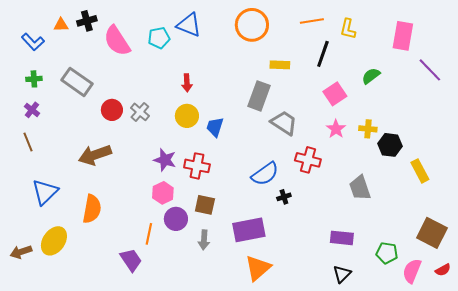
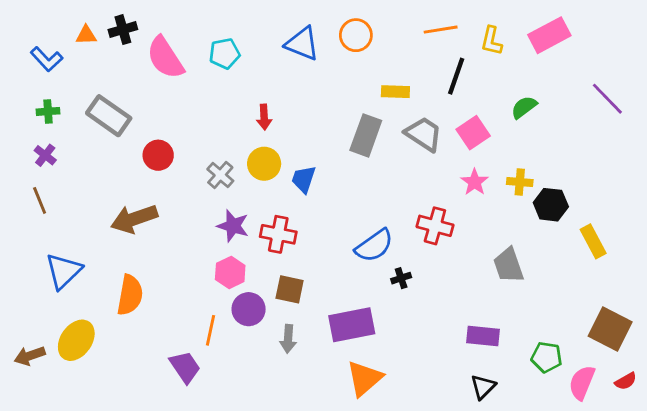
blue triangle: (189, 25) -> (302, 44), moved
orange circle: (252, 25) -> (356, 35), size x0.7
pink rectangle: (403, 36) -> (549, 35), moved, turned 52
gray cross: (140, 112) -> (220, 175), moved
gray trapezoid: (284, 123) -> (424, 134), moved

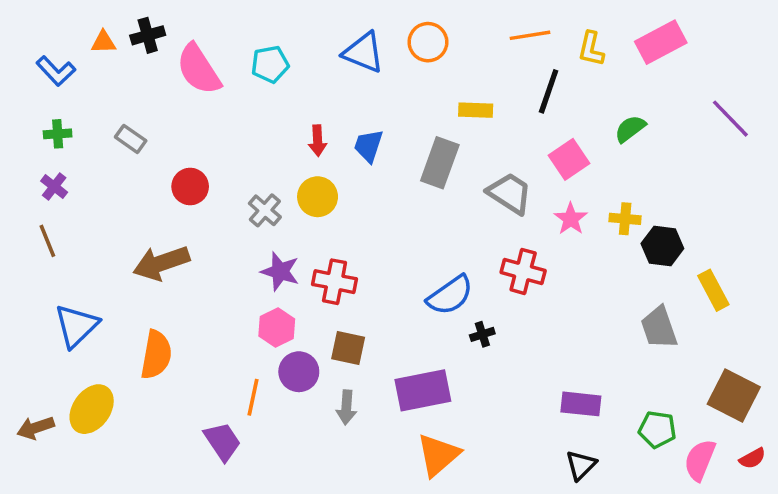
gray rectangle: (109, 116) -> (131, 139), size x0.6
gray trapezoid: (424, 134) -> (510, 193), moved
blue trapezoid: (304, 179) -> (369, 146), moved
gray trapezoid: (508, 265) -> (659, 328), moved

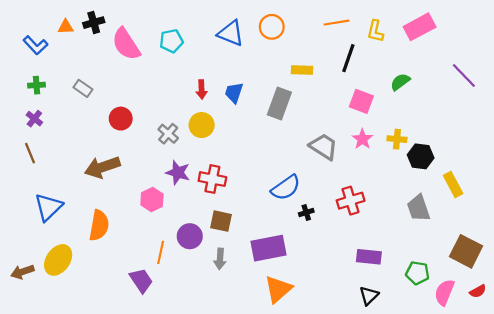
pink square: (569, 159) -> (361, 101), turned -35
gray trapezoid: (510, 193) -> (324, 147), moved
red cross: (523, 271) -> (351, 201), moved, turned -32
pink hexagon: (277, 328) -> (152, 200), moved

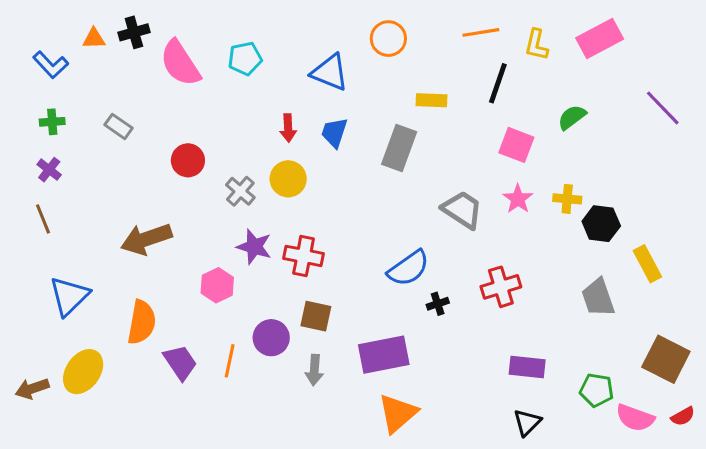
blue triangle: (231, 33) -> (330, 72), moved
red circle: (121, 119) -> (188, 160), moved
purple trapezoid: (141, 280) -> (180, 362), moved
pink semicircle: (444, 292) -> (635, 418), turned -92

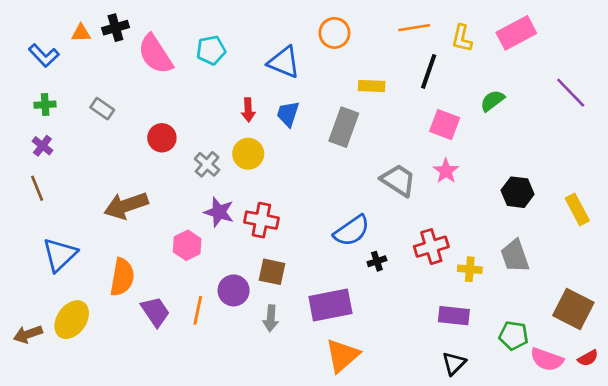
yellow cross: (567, 199) -> (470, 269), moved
yellow rectangle: (647, 264) -> (577, 209), moved

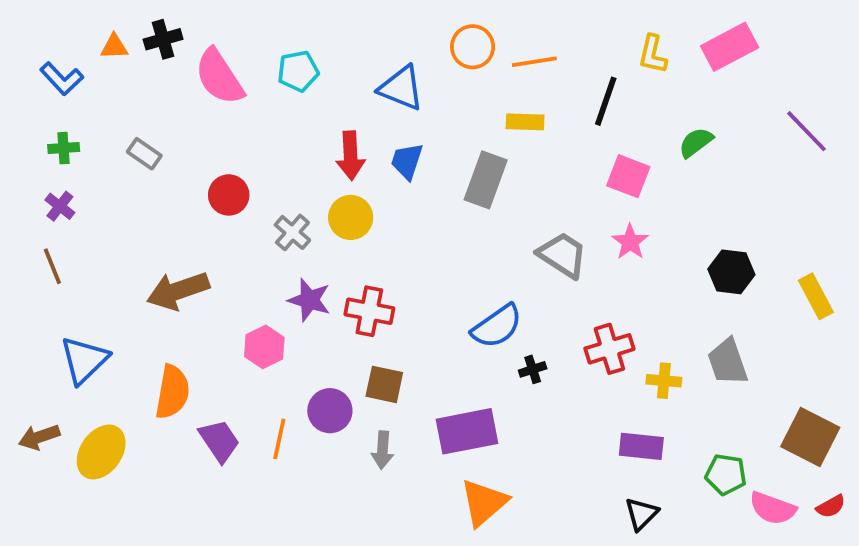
orange line: (414, 28) -> (534, 62), moved
red arrow: (248, 110) -> (351, 156), size x1.4
brown arrow: (28, 334) -> (39, 437), moved

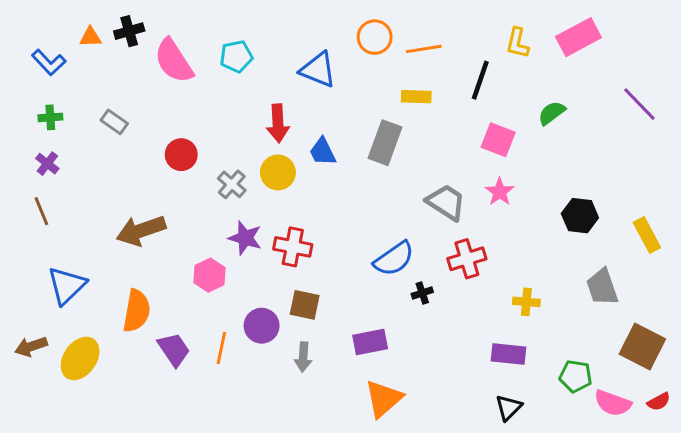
blue trapezoid: (407, 161) -> (323, 152), moved, turned -44
red cross: (609, 349) -> (467, 259), moved
gray trapezoid: (728, 362) -> (602, 287), moved
purple rectangle: (467, 431) -> (370, 342), size x0.7

